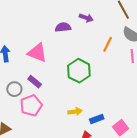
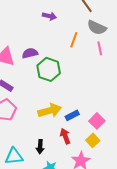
purple semicircle: (63, 27) -> (30, 53), moved
yellow arrow: (75, 112) -> (50, 111), size x1.6

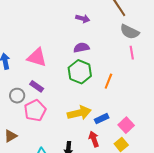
orange line: (74, 40) -> (108, 81), moved
purple semicircle: (30, 53) -> (81, 48), moved

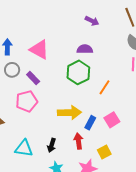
gray circle: (17, 96) -> (12, 70), moved
blue rectangle: (102, 119) -> (90, 123), turned -48
pink square: (126, 125) -> (112, 120), moved

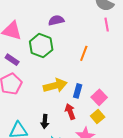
green hexagon: (78, 72) -> (41, 46), moved
pink square: (112, 120) -> (99, 97), moved

